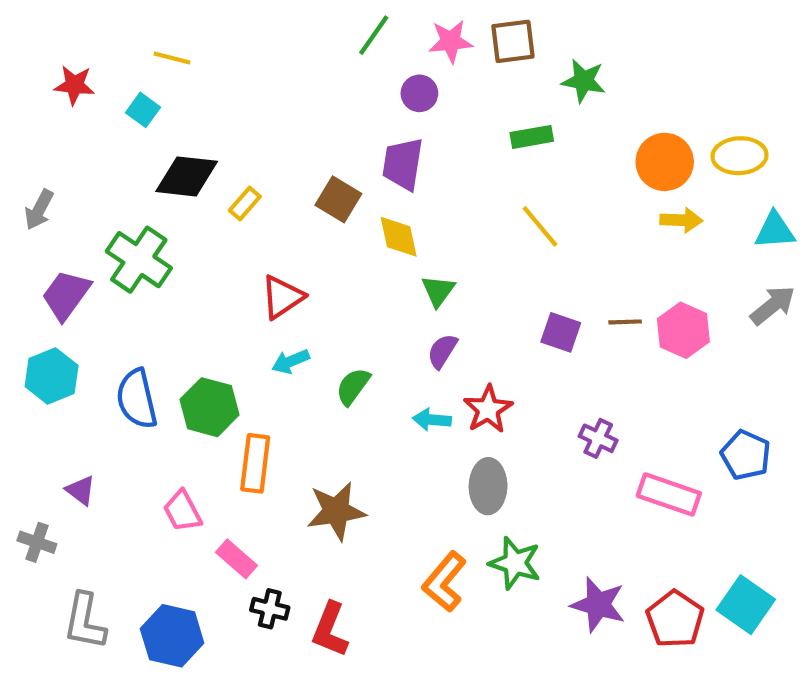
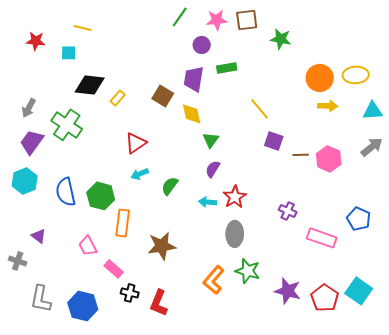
cyan square: (143, 110) -> (69, 53), turned -35
green rectangle: (532, 137) -> (227, 68), moved
gray arrow: (39, 210) -> (29, 108), moved
purple square: (561, 332) -> (274, 141), moved

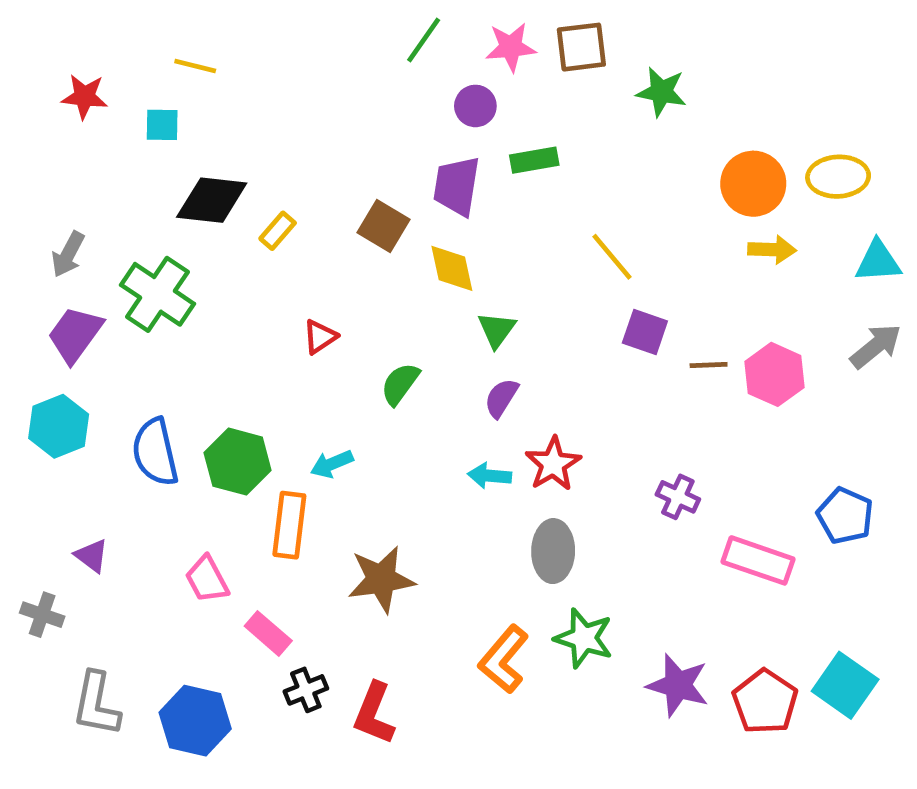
red triangle: (136, 143) -> (320, 337), size x0.7
cyan arrow: (140, 174) -> (332, 464), moved
green semicircle: (170, 186) -> (400, 384), moved
black cross: (130, 293) -> (306, 690), turned -36

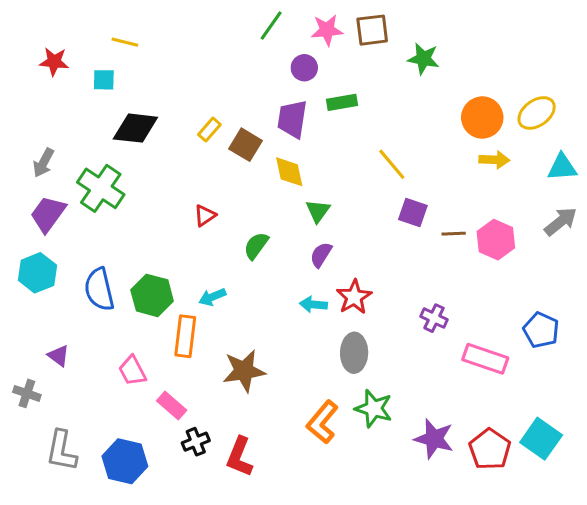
yellow ellipse: (838, 177) -> (537, 113), turned -33
yellow rectangle: (278, 231) -> (209, 130), moved

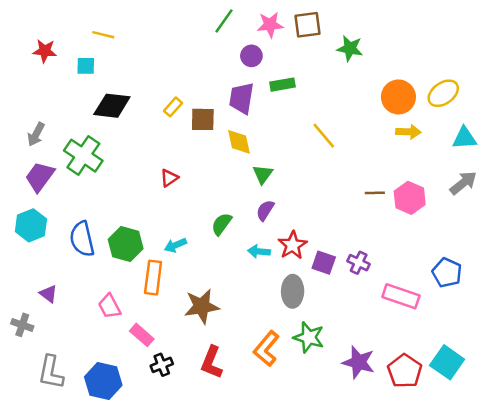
brown square: (246, 145) -> (203, 119), turned -30
purple square: (413, 212) -> (324, 263), moved
green semicircle: (256, 246) -> (222, 224), moved
red L-shape: (239, 457) -> (212, 362), moved

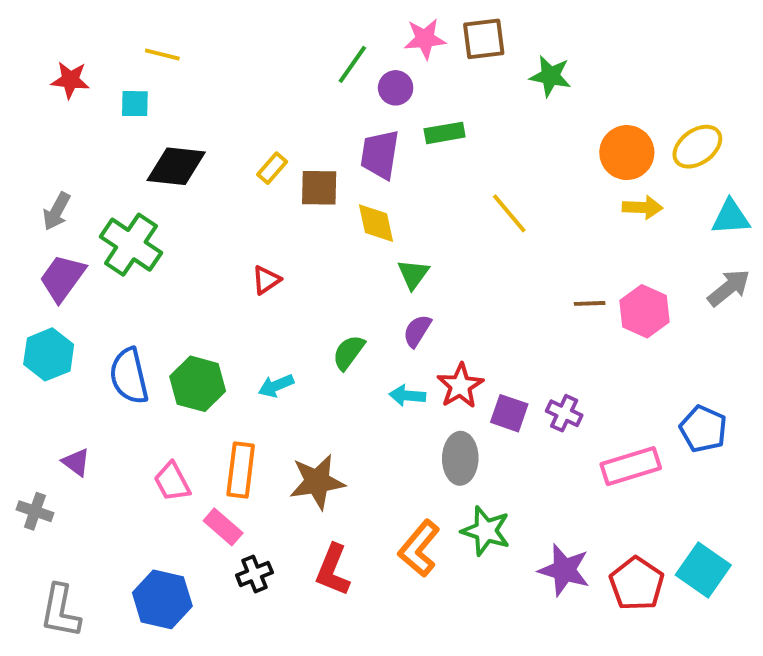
green line: (224, 21) -> (352, 64), moved
orange rectangle: (153, 278) -> (241, 470), moved
pink rectangle: (401, 296) -> (631, 466), turned -36
gray L-shape: (51, 372) -> (60, 611), moved

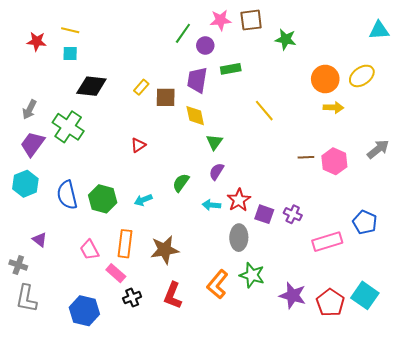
yellow line: (162, 55) -> (70, 30), moved
cyan triangle: (731, 217) -> (379, 30), moved
gray L-shape: (60, 611) -> (26, 299), moved

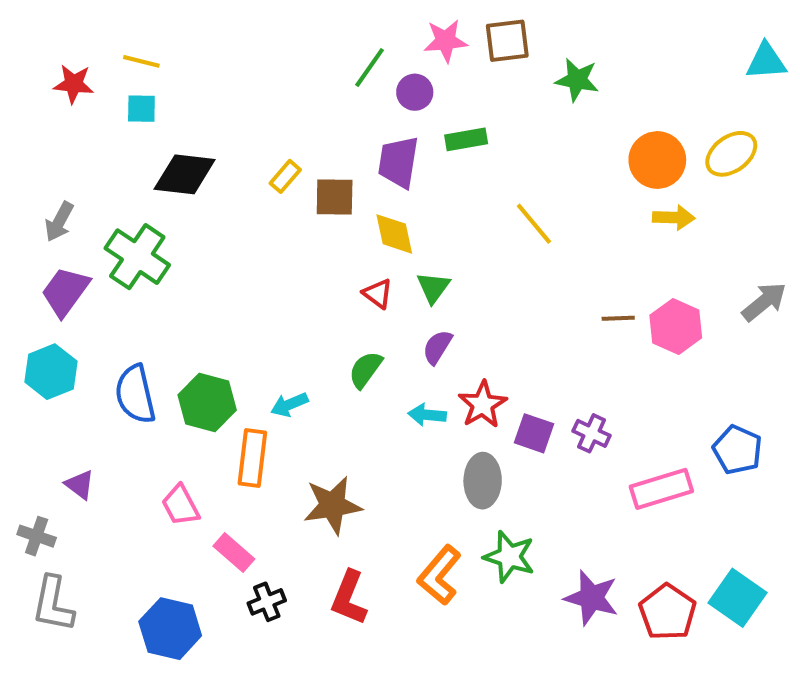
red triangle: (138, 145) -> (378, 294), moved, turned -49
orange rectangle: (125, 244) -> (252, 458), moved

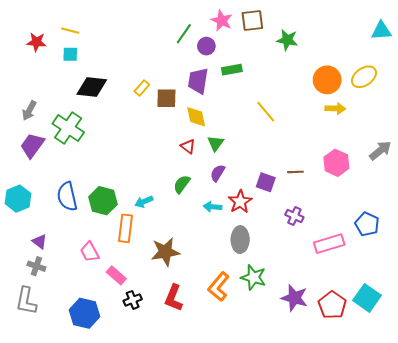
pink star: (446, 41) -> (222, 20), turned 30
brown line: (618, 318) -> (295, 172), moved
cyan hexagon: (51, 372) -> (18, 199), moved
purple square: (534, 433) -> (266, 182), moved
gray cross: (37, 536) -> (36, 266), moved

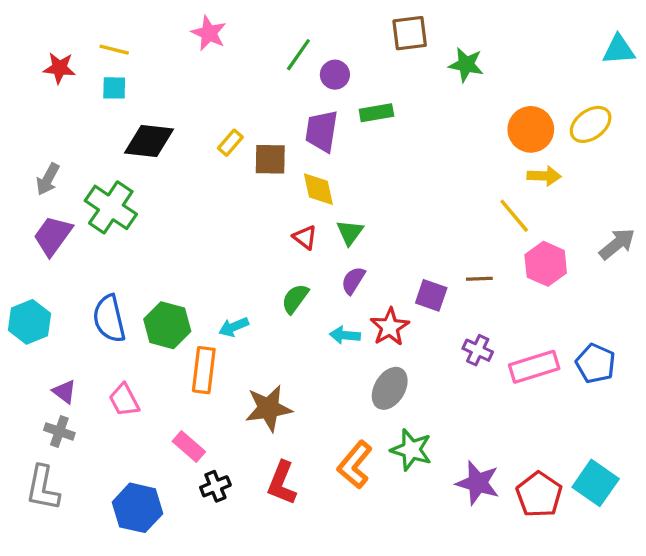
pink star: (222, 20) -> (209, 33), moved
yellow line: (266, 112) -> (514, 216), moved
gray ellipse: (240, 240) -> (390, 388), turned 30
pink rectangle: (329, 244) -> (534, 367), moved
pink trapezoid: (90, 252) -> (124, 400), moved

